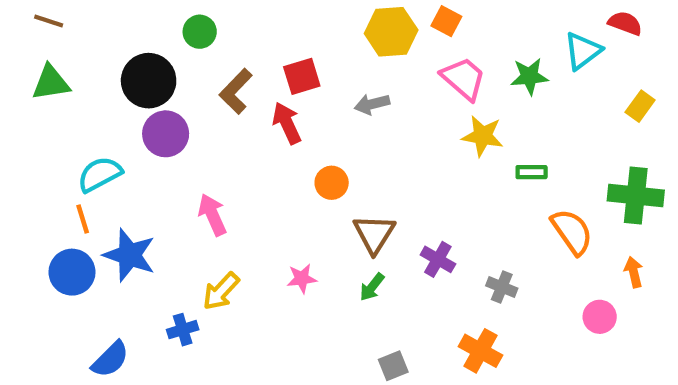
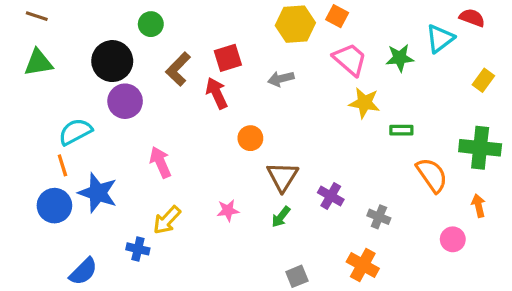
blue cross: (183, 330) -> (138, 249), turned 30

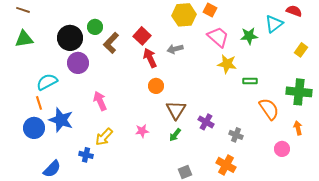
green circle: (151, 24) -> (95, 27), moved
red square: (228, 58) -> (142, 36), turned -30
red arrow: (217, 93) -> (150, 58), moved

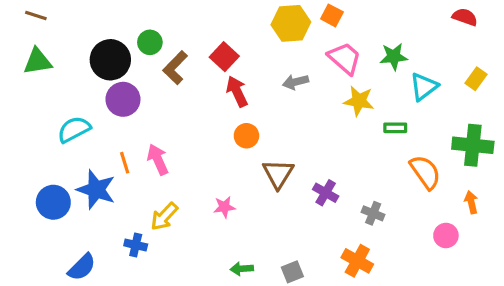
cyan triangle: (274, 24) -> (424, 87), moved
gray arrow: (175, 49) -> (296, 82), moved
orange line: (39, 103) -> (125, 163), moved
green arrow: (175, 135) -> (242, 269), moved, turned 48

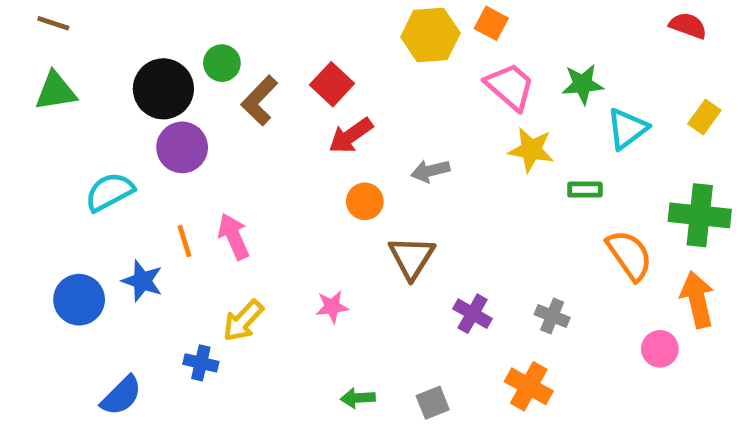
gray arrow: (296, 82) -> (430, 171), moved
red arrow: (237, 91) -> (351, 136), turned -100
blue star: (96, 190) -> (142, 281), size x0.7
purple cross: (326, 193) -> (473, 314), moved
orange arrow: (471, 202) -> (697, 300), size x1.6

